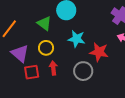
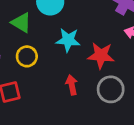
red arrow: (53, 68) -> (72, 85), moved
gray circle: (83, 71) -> (111, 89), moved

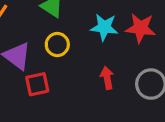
red star: (101, 55) -> (140, 28), moved

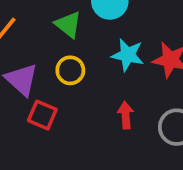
red square: (37, 84) -> (42, 115), turned 30

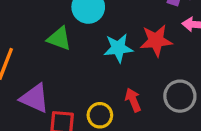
yellow circle: (70, 70) -> (100, 115), moved

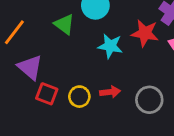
red star: (156, 41) -> (145, 33), moved
red arrow: (133, 100) -> (110, 92), turned 90

